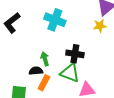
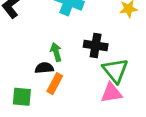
green triangle: (70, 73) -> (115, 70), moved, turned 30

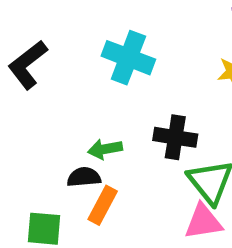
green arrow: (56, 52) -> (105, 149), turned -84

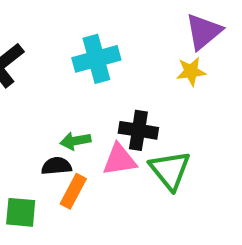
cyan cross: (128, 58) -> (96, 59), turned -36
pink triangle: (203, 222) -> (120, 160), moved

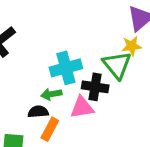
cyan cross: (96, 59) -> (66, 68), moved
green triangle: (170, 170) -> (117, 65), moved

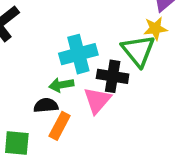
pink triangle: (82, 107) -> (97, 100), turned -40

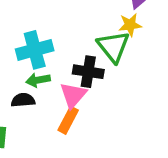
cyan cross: (78, 54) -> (35, 50), moved
orange rectangle: (60, 126) -> (68, 120), moved

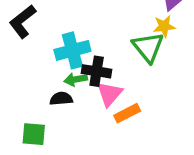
black cross: (88, 72) -> (97, 71), moved
orange rectangle: (68, 120) -> (127, 113), moved, turned 35

